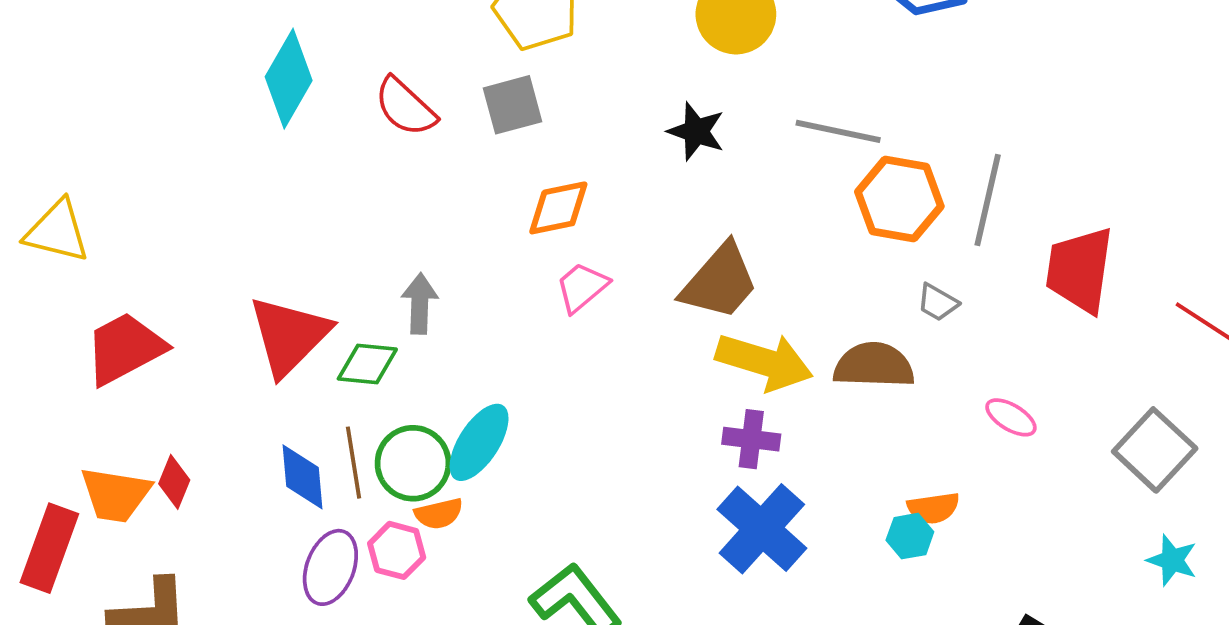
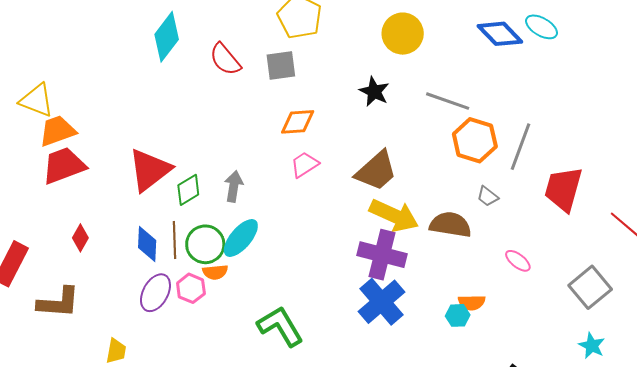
gray arrow: (420, 304) -> (234, 186), moved
green diamond: (367, 364) -> (188, 190), turned -44
purple cross: (751, 439) -> (382, 255), size x1.6
orange trapezoid: (115, 495) -> (57, 131), moved, turned 144

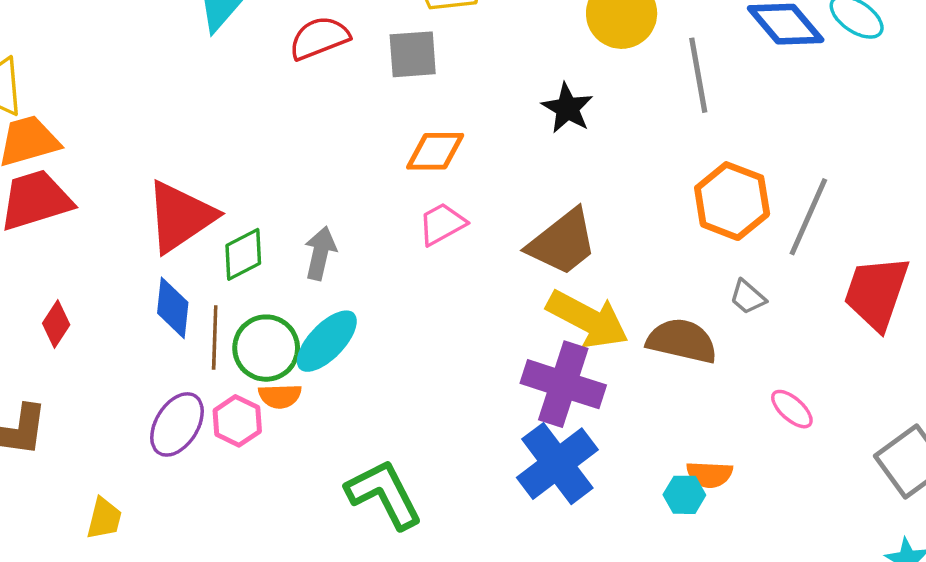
red semicircle: (225, 59) -> (319, 38), turned 105
gray line: (448, 101) -> (698, 75), moved, turned 57
blue diamond: (147, 244) -> (173, 308), moved

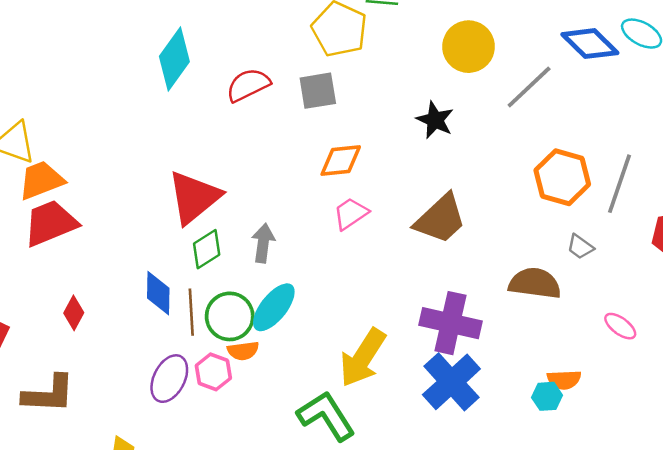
gray line: (698, 75) -> (529, 87), turned 62
red triangle: (180, 217) -> (194, 197), moved
yellow arrow: (588, 319) -> (363, 358), moved, turned 100

